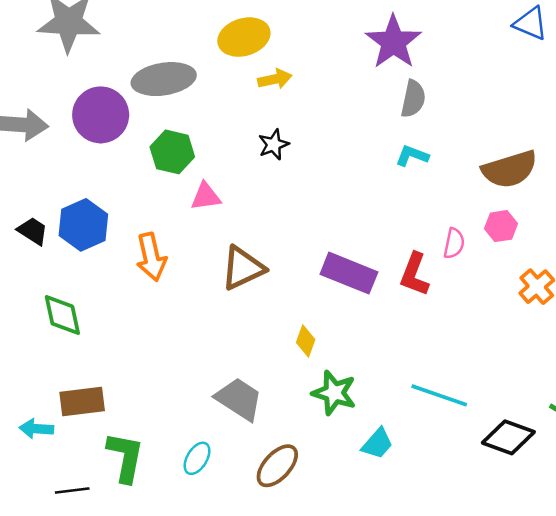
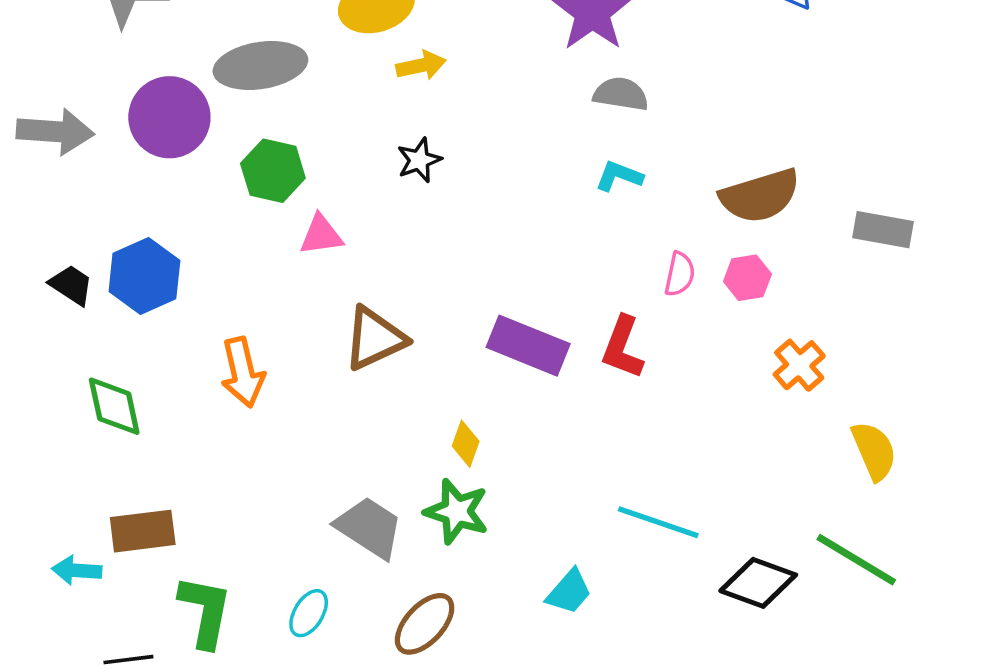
gray semicircle: (413, 99) -> (621, 94), turned -93
pink semicircle: (454, 243) -> (680, 274), moved
orange arrow: (151, 257) -> (243, 372), moved
green star: (334, 393) -> (457, 511), moved

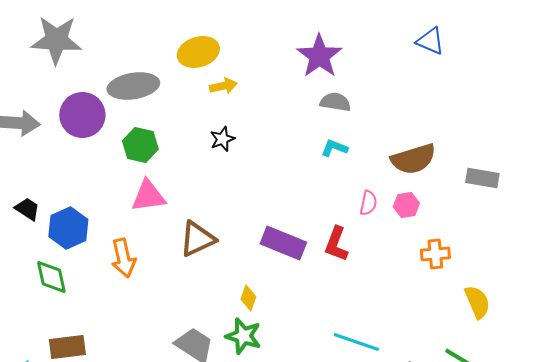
pink triangle: (321, 235) -> (148, 196), moved, size x1.4
blue hexagon: (144, 276) -> (68, 228), moved
orange cross: (799, 365) -> (435, 254), turned 36

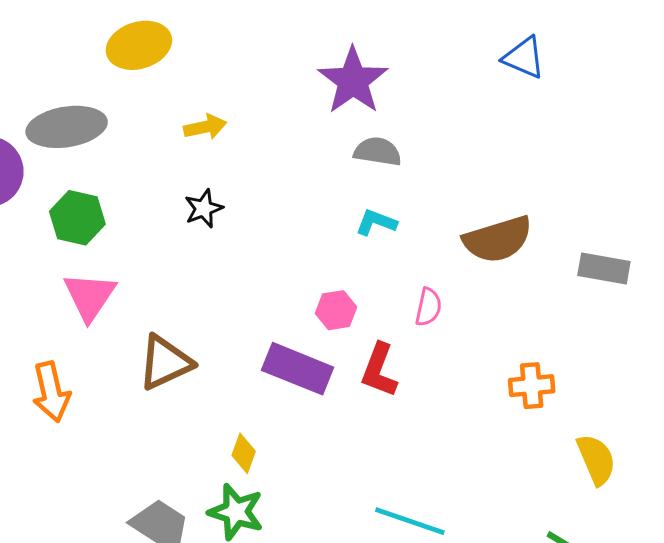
yellow ellipse: (198, 52) -> (139, 45), moved
pink triangle: (148, 196) -> (90, 296), turned -48
pink hexagon: (406, 205) -> (336, 310), moved

